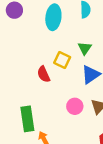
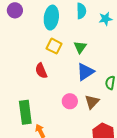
yellow square: (62, 60) -> (54, 46), moved

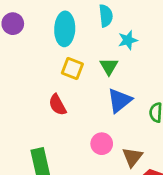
cyan star: (106, 19) -> (128, 40), moved
brown triangle: (92, 102) -> (132, 157), moved

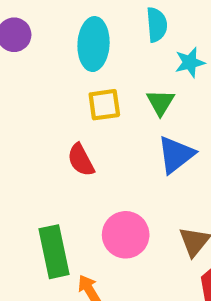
yellow square: (72, 69) -> (104, 105), turned -30
pink circle: (102, 144) -> (126, 235), moved, size x1.4

